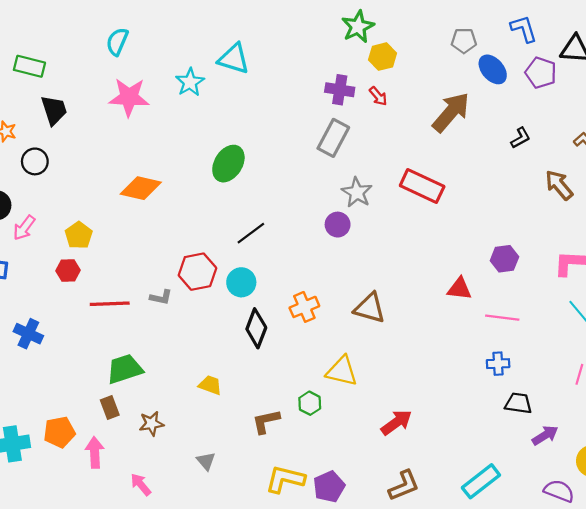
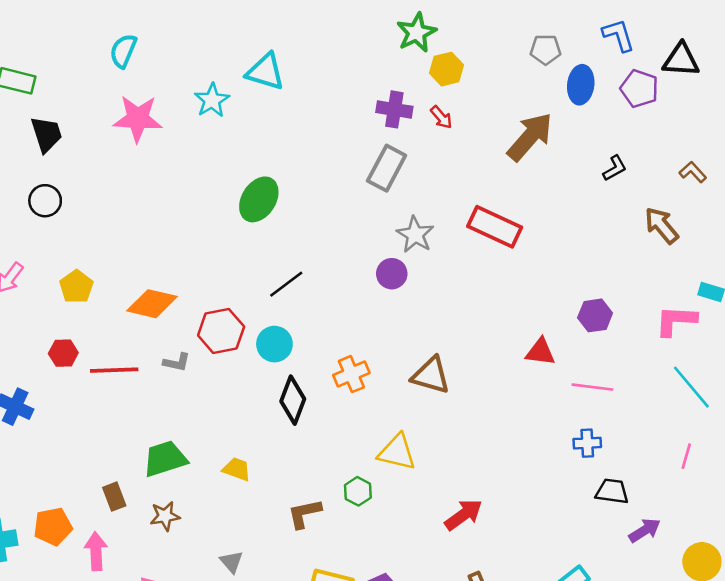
blue ellipse: (493, 69) -> (581, 85), turned 48
black circle: (35, 161) -> (45, 201), moved
orange diamond: (141, 188) -> (152, 304), moved
red hexagon: (68, 271) -> (63, 353), moved
green trapezoid: (125, 369) -> (165, 459), moved

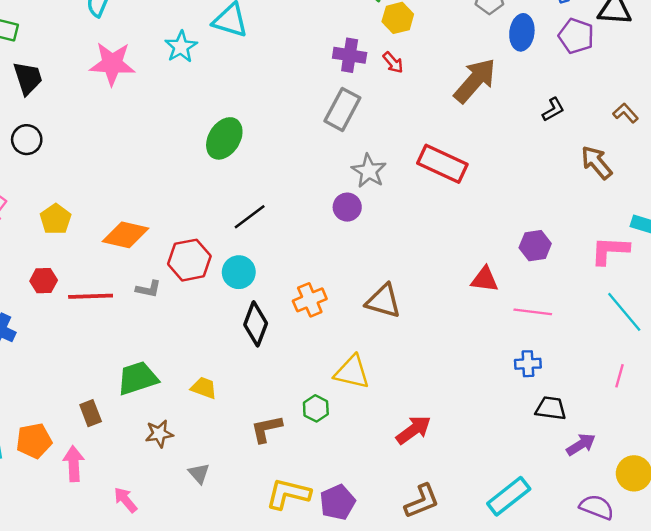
brown star: (165, 516) -> (159, 434), moved

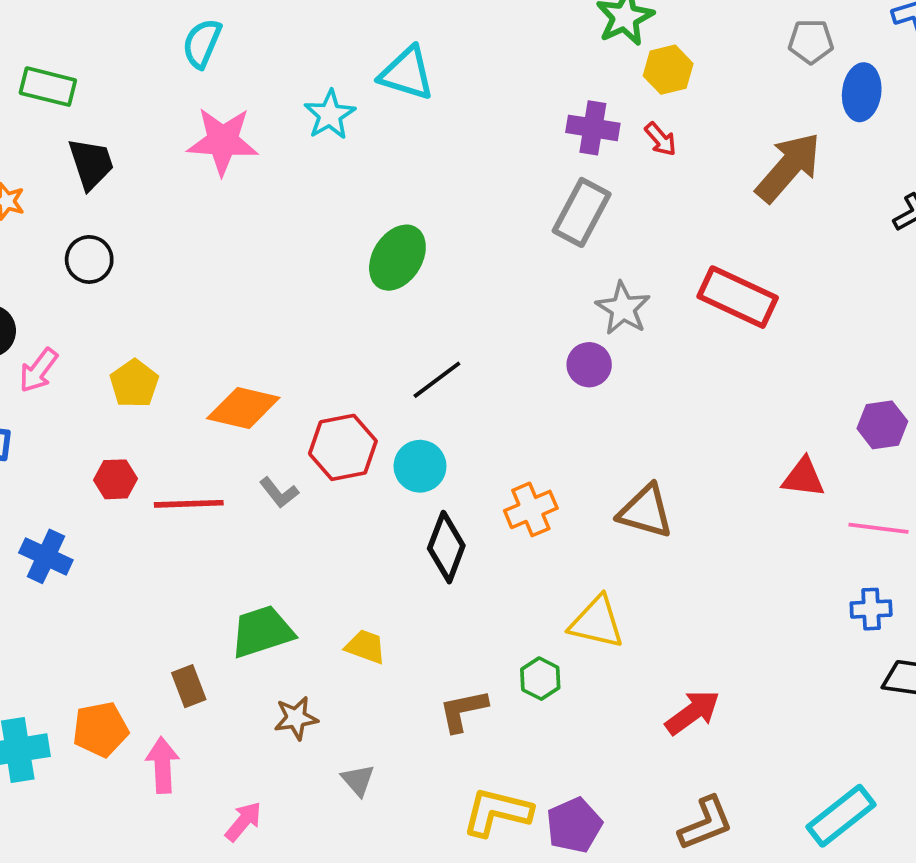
gray L-shape: (148, 289) -> (279, 493), turned 40
pink arrow: (125, 500) -> (243, 821), turned 80

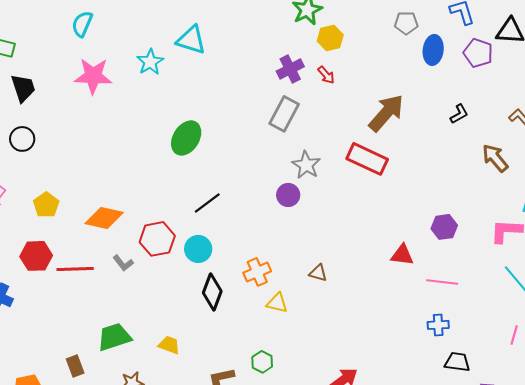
purple cross: (593, 128) -> (290, 69), turned -36
brown arrow: (788, 167) -> (386, 113), moved
red hexagon: (115, 479) -> (36, 256), size x1.4
brown triangle: (646, 511) -> (318, 273), size x0.6
yellow triangle: (597, 622) -> (277, 303), moved, size x0.7

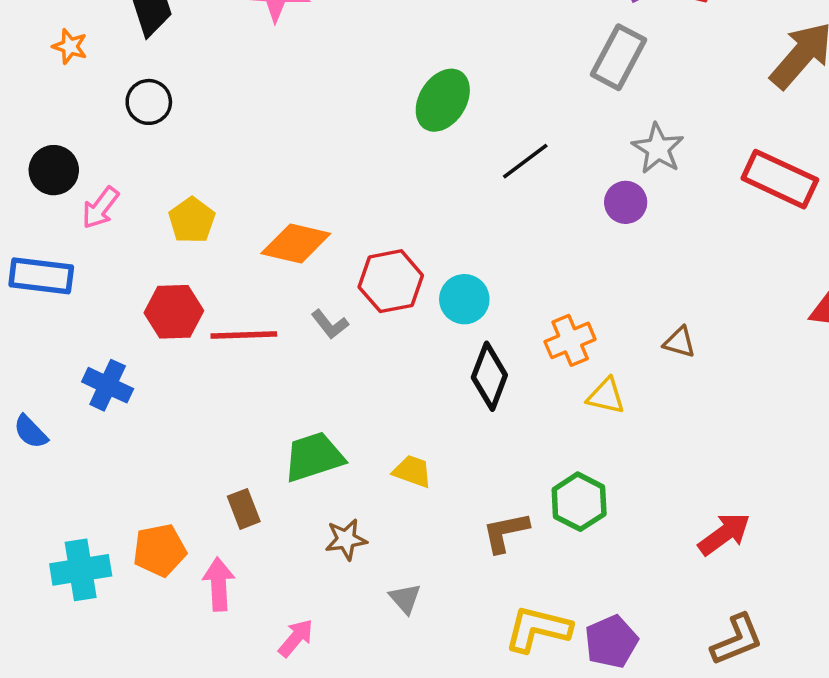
red rectangle: (367, 159) -> (780, 179), moved
black line: (207, 203) -> (525, 161), moved
green hexagon: (262, 362) -> (579, 502), size x1.4

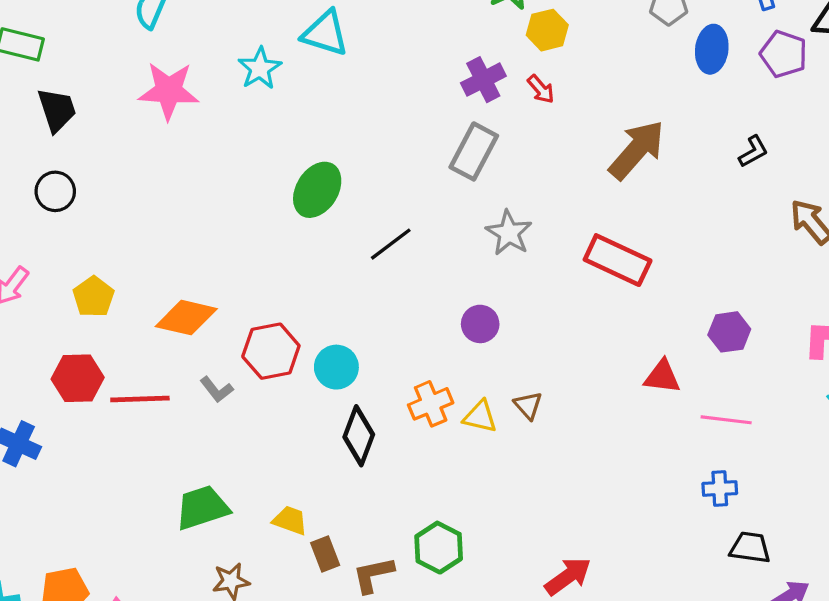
purple circle: (626, 202) -> (480, 324), moved
brown triangle: (679, 342) -> (528, 405), turned 32
yellow triangle: (606, 396) -> (480, 417), moved
brown rectangle: (244, 509) -> (325, 554), moved

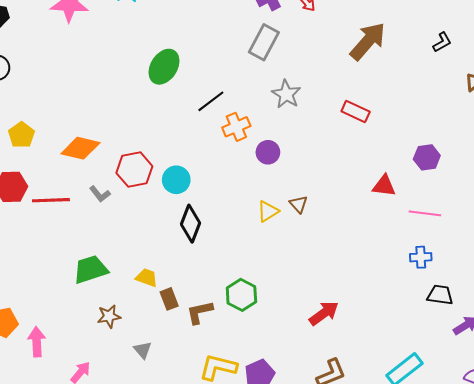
red rectangle: (618, 260) -> (356, 112), size x0.7
orange cross: (431, 404) -> (236, 127), moved
yellow triangle: (480, 417) -> (268, 211), turned -45

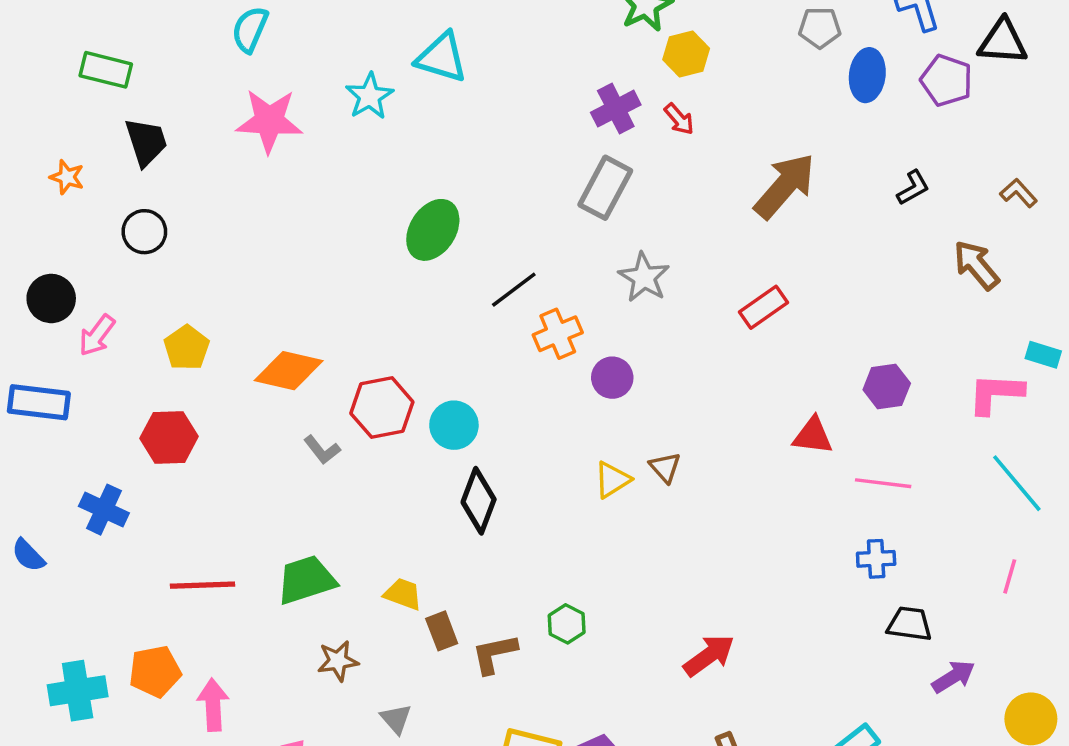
red rectangle: (356, 112) -> (764, 307), turned -60
red line: (51, 200) -> (202, 585), moved
green hexagon: (241, 295) -> (567, 624), size x0.7

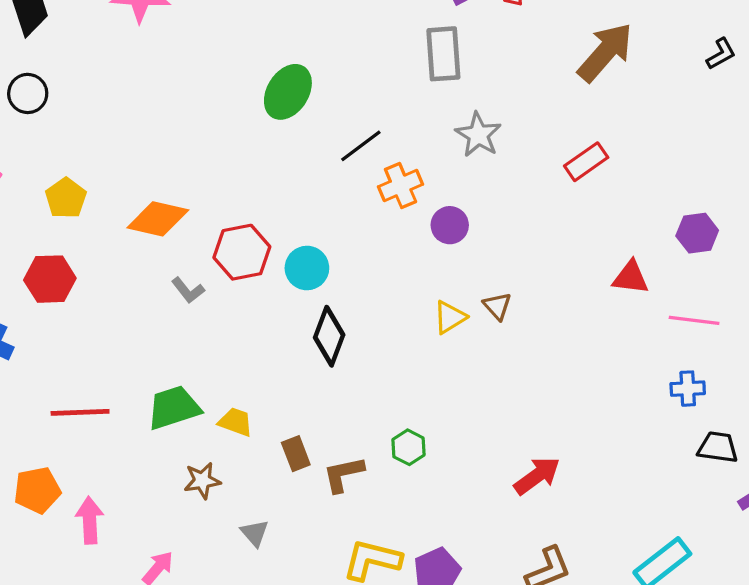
gray rectangle: (605, 188) -> (443, 54), turned -32
yellow trapezoid: (403, 594) -> (236, 422), moved

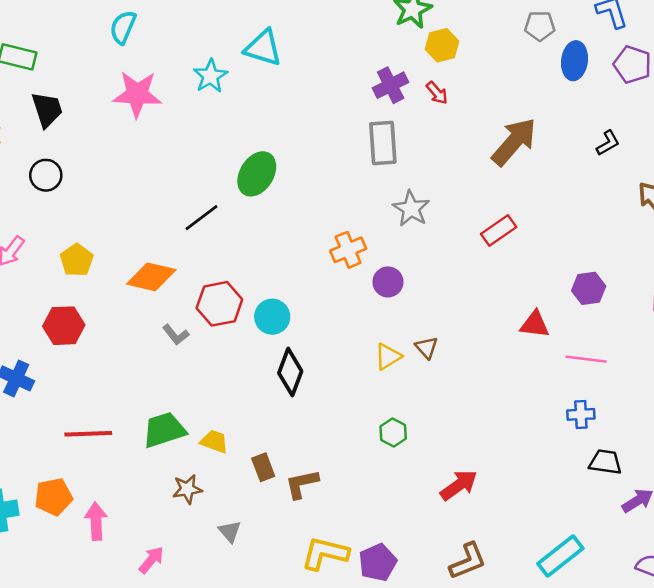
black line: (361, 146) -> (201, 218), moved
green hexagon: (408, 447) -> (393, 432), moved

